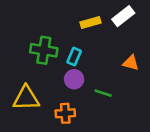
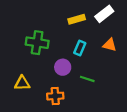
cyan rectangle: (74, 57) -> (80, 48), moved
orange triangle: (131, 63) -> (110, 45), moved
yellow triangle: (26, 98) -> (22, 83), size x0.7

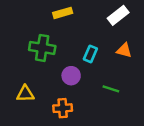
yellow rectangle: (77, 19) -> (63, 13), moved
green line: (87, 79) -> (111, 89), moved

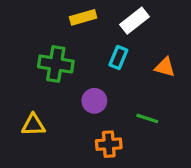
white rectangle: (118, 15) -> (134, 21), moved
cyan rectangle: (90, 54) -> (118, 58), moved
orange cross: (63, 108) -> (109, 144), moved

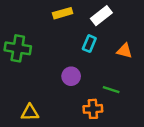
green cross: (56, 64) -> (18, 48), moved
yellow triangle: (33, 125) -> (30, 113), moved
orange cross: (109, 144) -> (93, 109), moved

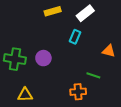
green cross: (18, 48) -> (15, 59), moved
orange triangle: (124, 51) -> (109, 51), moved
purple circle: (71, 76) -> (43, 58), moved

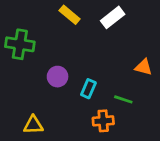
yellow rectangle: (53, 11) -> (70, 15), turned 56
cyan rectangle: (75, 37) -> (88, 89), moved
green cross: (15, 59) -> (20, 44), moved

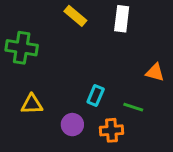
white rectangle: (113, 17) -> (122, 19), turned -45
purple circle: (58, 77) -> (72, 125), moved
yellow triangle: (33, 125) -> (32, 104), moved

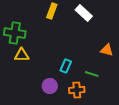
yellow rectangle: (75, 16) -> (52, 11), turned 70
white rectangle: (122, 19) -> (84, 13), turned -54
yellow triangle: (32, 104) -> (22, 55), moved

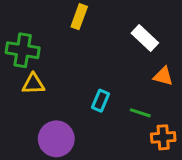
white rectangle: (84, 13) -> (145, 38), moved
purple circle: (50, 86) -> (56, 139), moved, size x1.5
orange cross: (77, 90) -> (163, 137), moved

